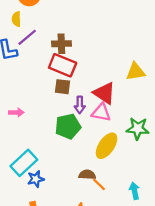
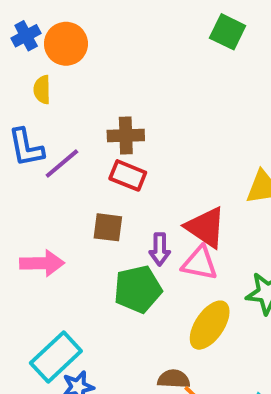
purple line: (27, 37) -> (62, 163), moved
red rectangle: (63, 65) -> (128, 175), size x0.7
brown square: (63, 87) -> (108, 227), moved
pink arrow: (16, 112) -> (42, 263), size x1.5

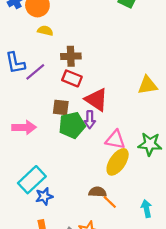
yellow semicircle: (42, 90) -> (45, 31), moved, turned 104
red triangle: (206, 227) -> (96, 100), moved
pink triangle: (200, 263) -> (115, 140), moved
green pentagon: (138, 289) -> (72, 125), moved

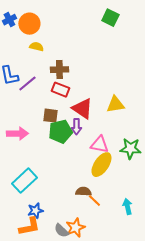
yellow triangle: (148, 85) -> (115, 105), moved
blue star: (44, 196) -> (35, 211), moved

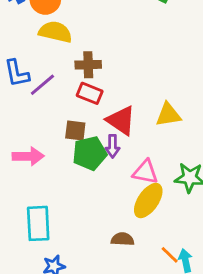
yellow semicircle: (36, 47) -> (55, 32), size x1.6
cyan rectangle: (24, 181) -> (38, 223), turned -50
orange line: (94, 201) -> (170, 255), moved

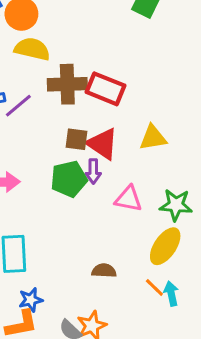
brown cross: (88, 65) -> (67, 84), size x1.4
red rectangle: (90, 93) -> (106, 89), moved, size x1.4
brown square: (75, 130) -> (76, 139), moved
yellow ellipse: (148, 201) -> (165, 246), moved

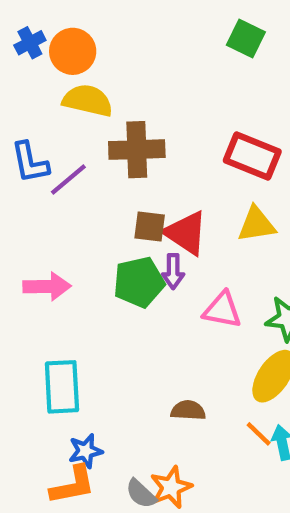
red rectangle: (106, 89) -> (252, 156), moved

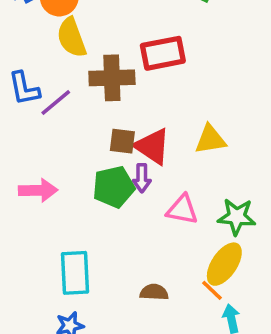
yellow semicircle: (88, 100) -> (72, 37), turned -123
red rectangle: (252, 156) -> (163, 53), moved, turned -33
cyan rectangle: (62, 387) -> (75, 273), moved
orange line: (259, 434) -> (212, 290), moved

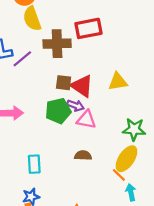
purple arrow: (142, 178) -> (75, 105), turned -70
pink triangle: (182, 210) -> (86, 120), moved
cyan rectangle: (75, 273) -> (34, 164), size x0.7
brown semicircle: (154, 292) -> (83, 155), moved

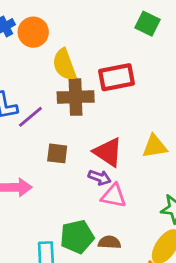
yellow semicircle: (32, 19) -> (64, 65), moved
brown square: (64, 83) -> (57, 153), moved
green pentagon: (58, 111) -> (77, 237), moved

